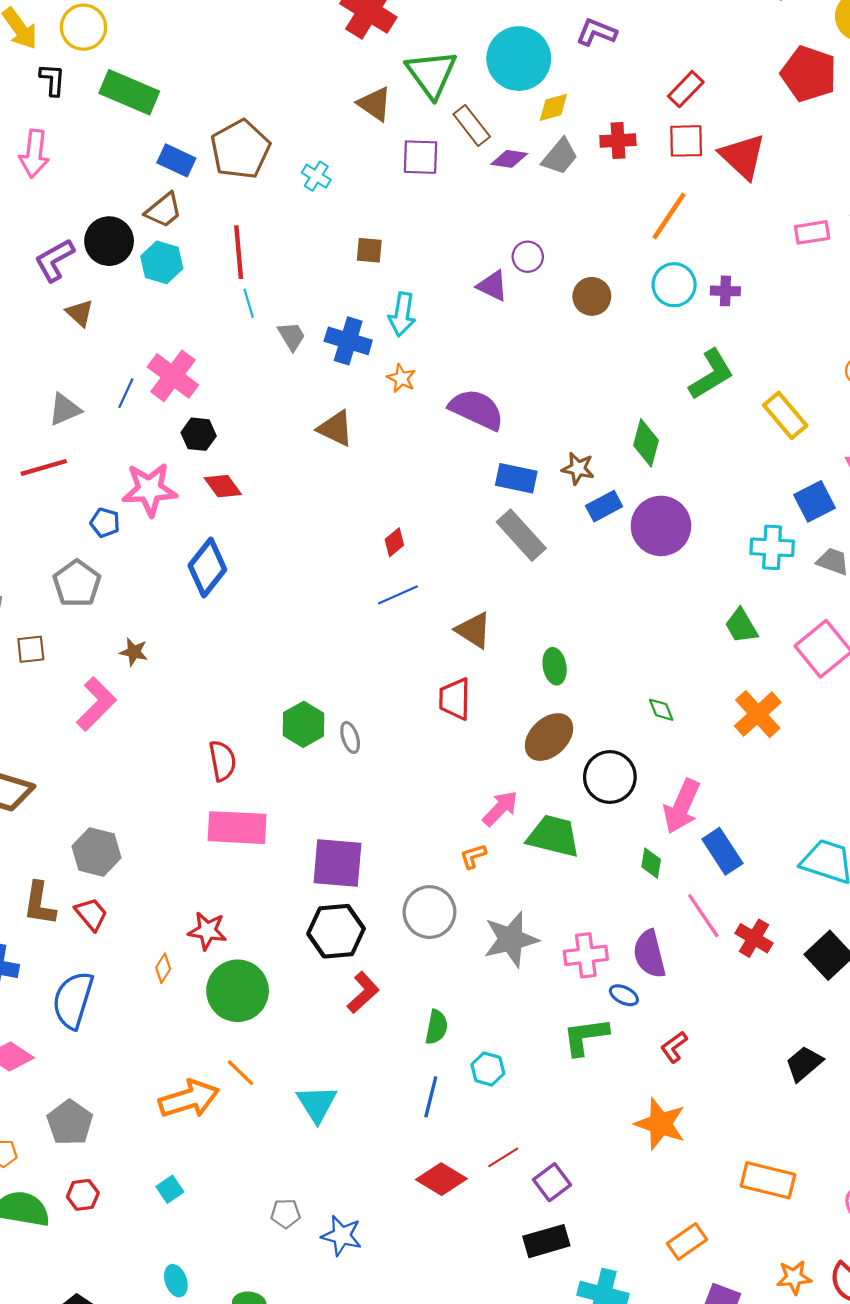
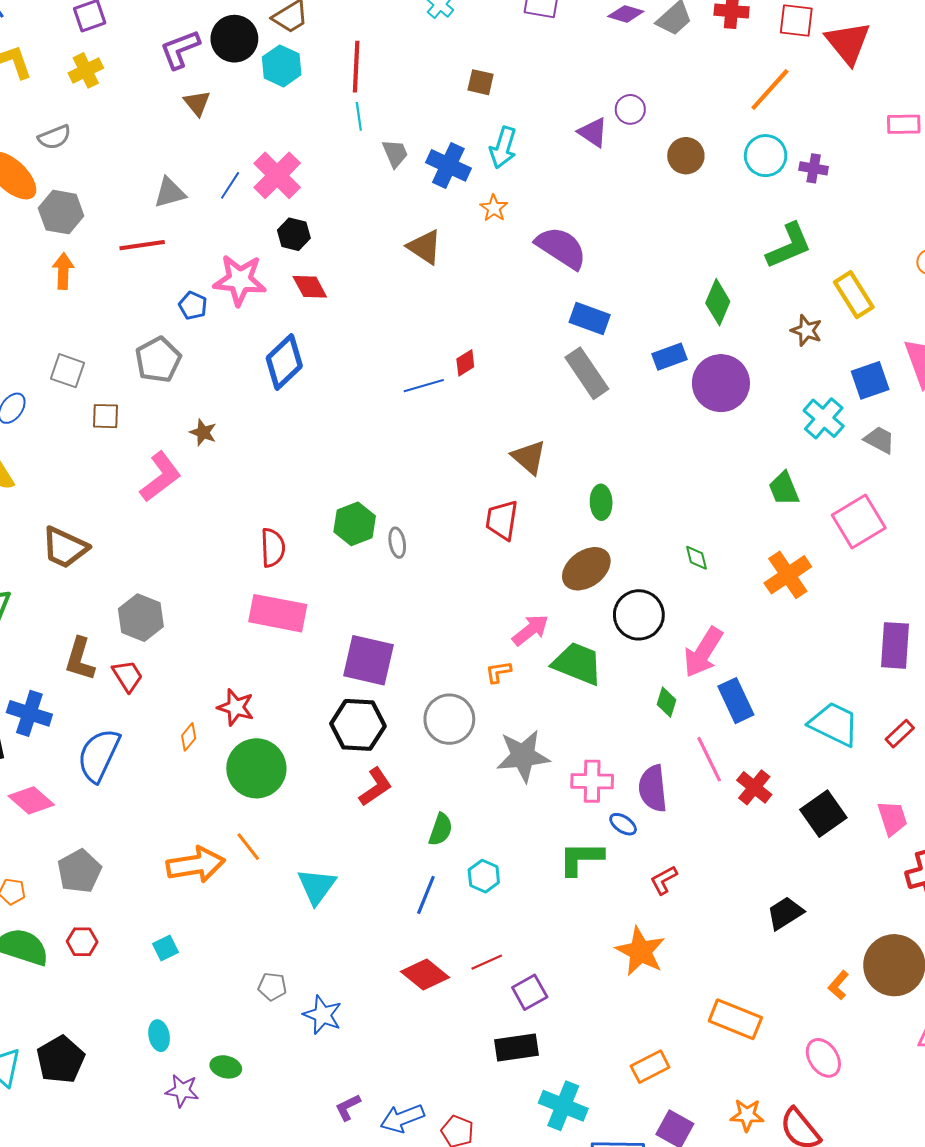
brown star: (578, 468) -> (806, 331), moved
cyan cross: (772, 547) -> (824, 418), turned 30
blue line: (398, 595) -> (424, 386), moved

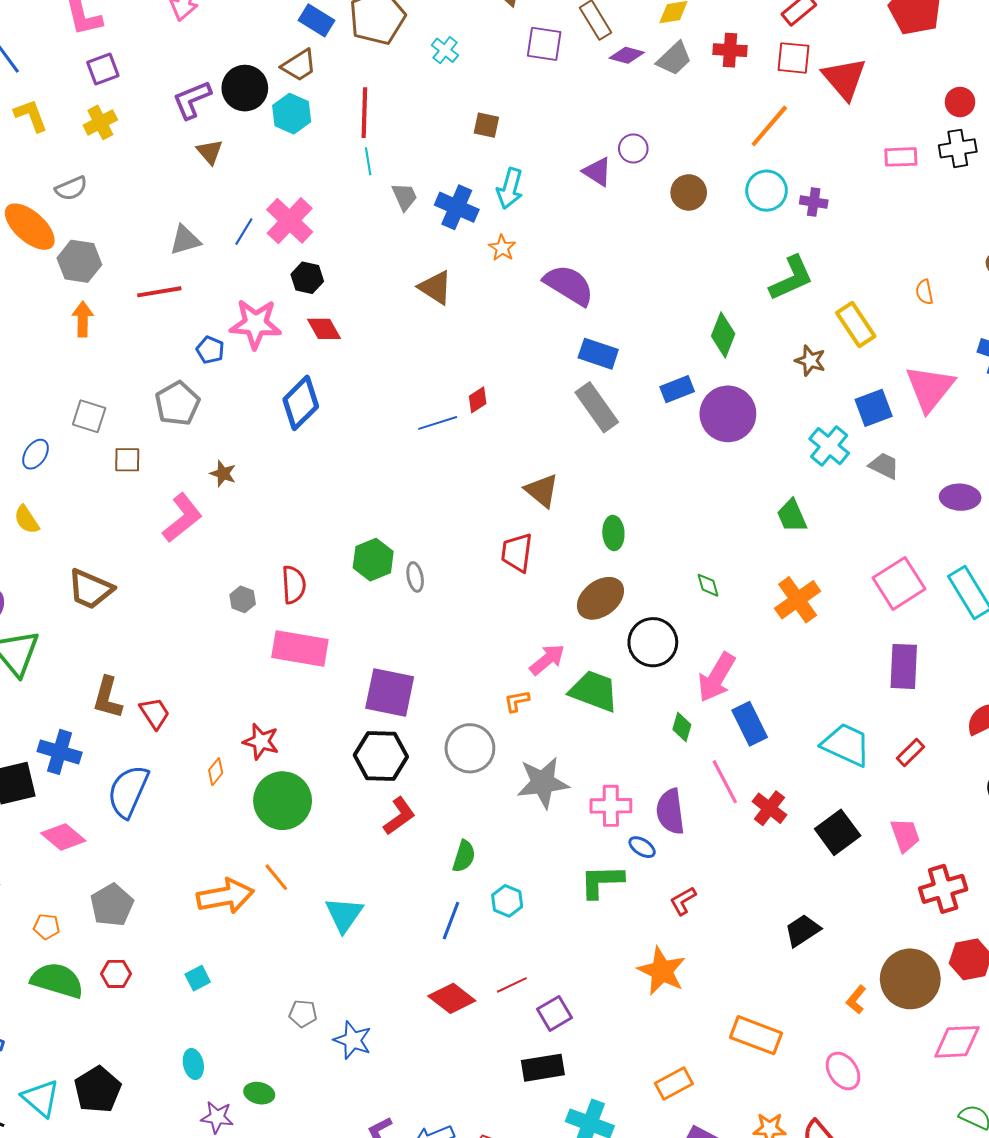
pink square: (859, 522) -> (899, 583), moved
gray hexagon: (141, 618) -> (243, 599), moved, size x0.6

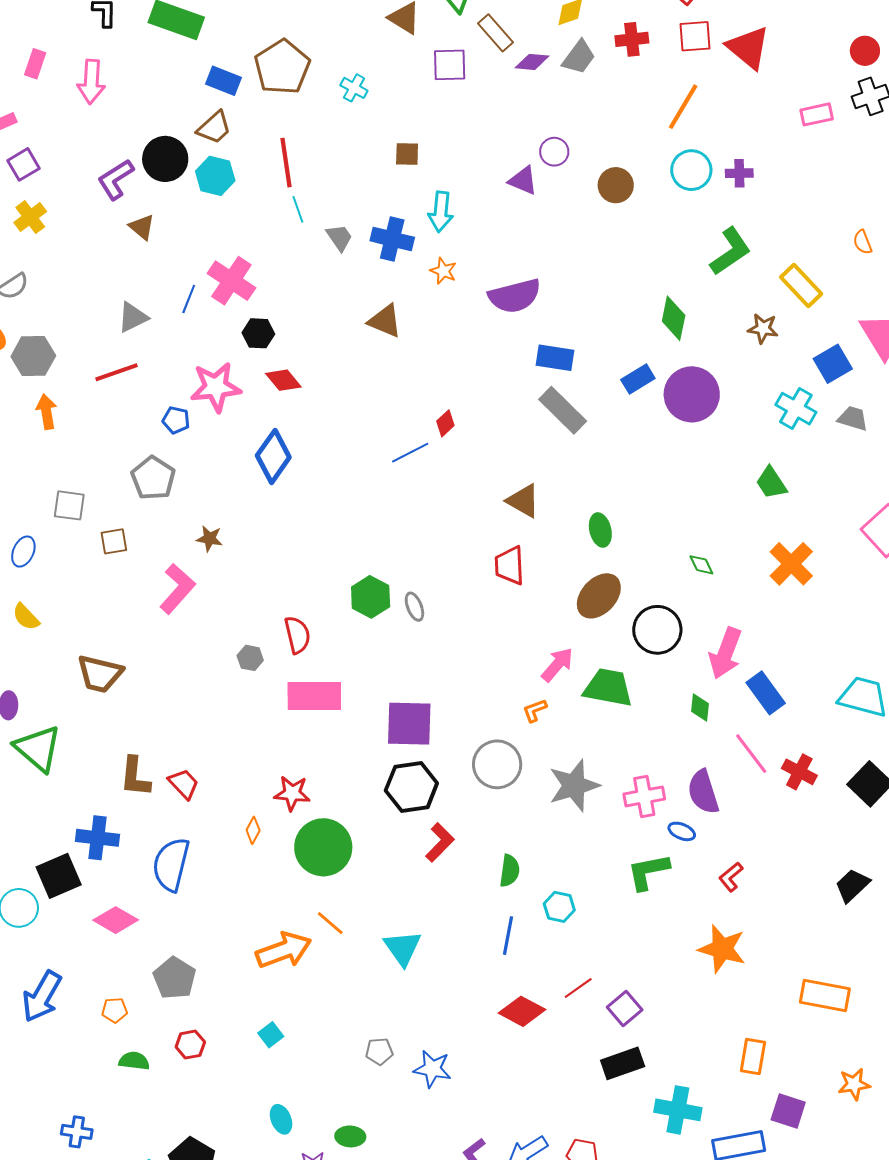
purple semicircle: (569, 285) -> (515, 296), turned 144
green semicircle: (57, 980) -> (134, 1061), size x0.6
orange rectangle: (674, 1083) -> (753, 1056), turned -42

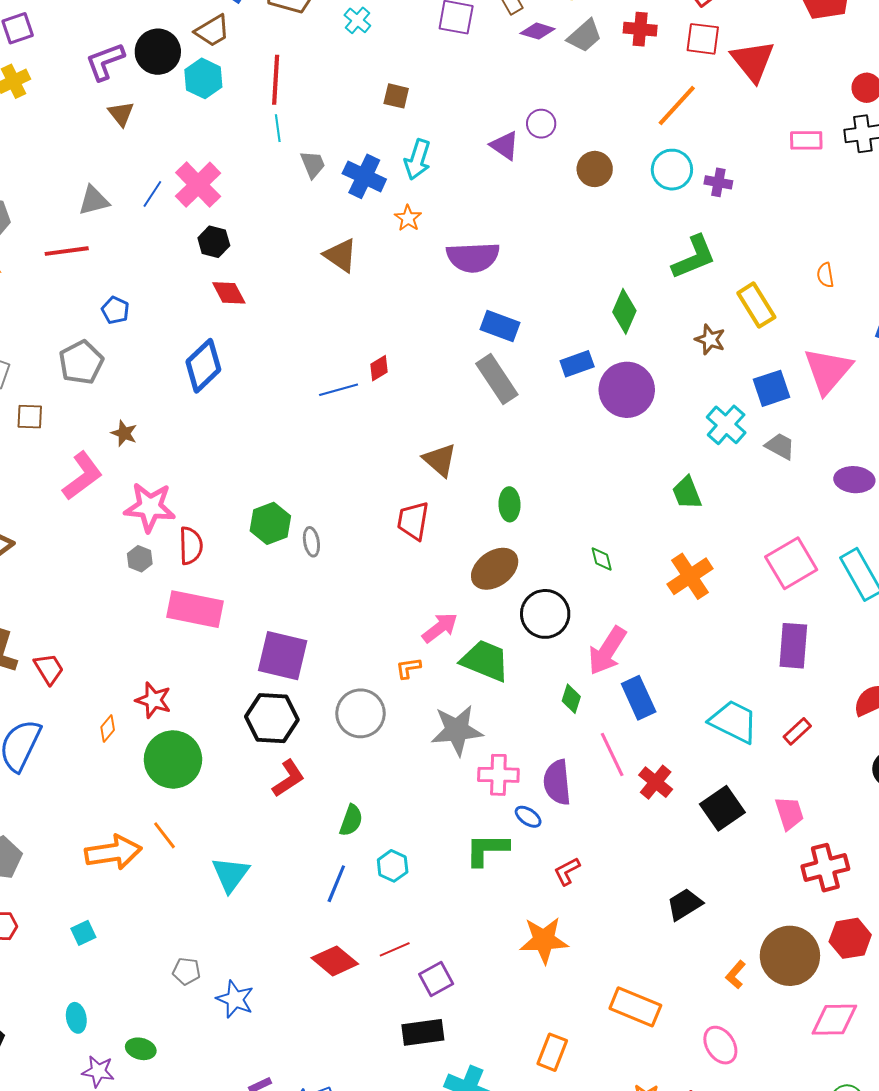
pink star: (216, 387) -> (150, 507), moved
gray star: (574, 785) -> (457, 730), moved
orange star: (722, 949) -> (544, 940), turned -30

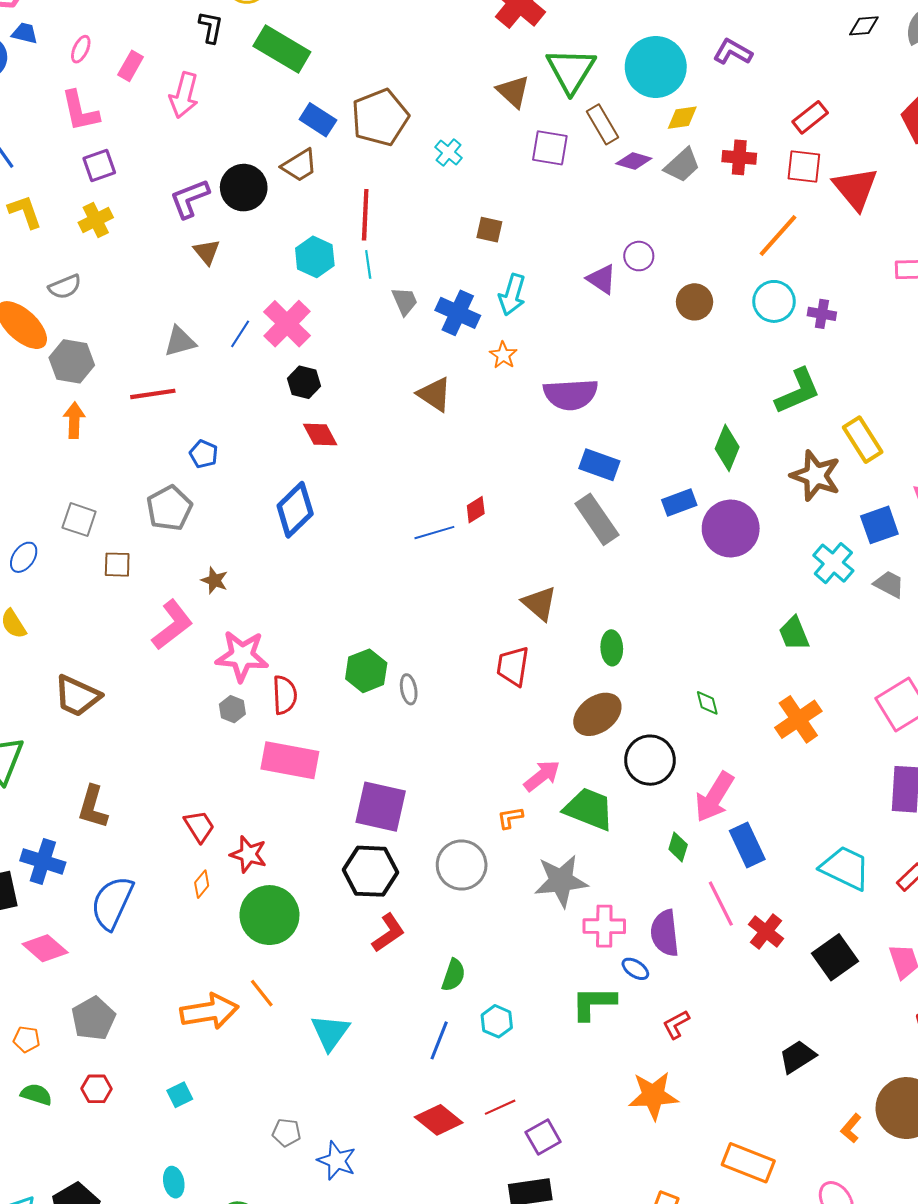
cyan hexagon: (203, 78) -> (315, 257), moved
brown star: (710, 340) -> (816, 476), size x1.6
red trapezoid: (49, 669) -> (199, 826), moved

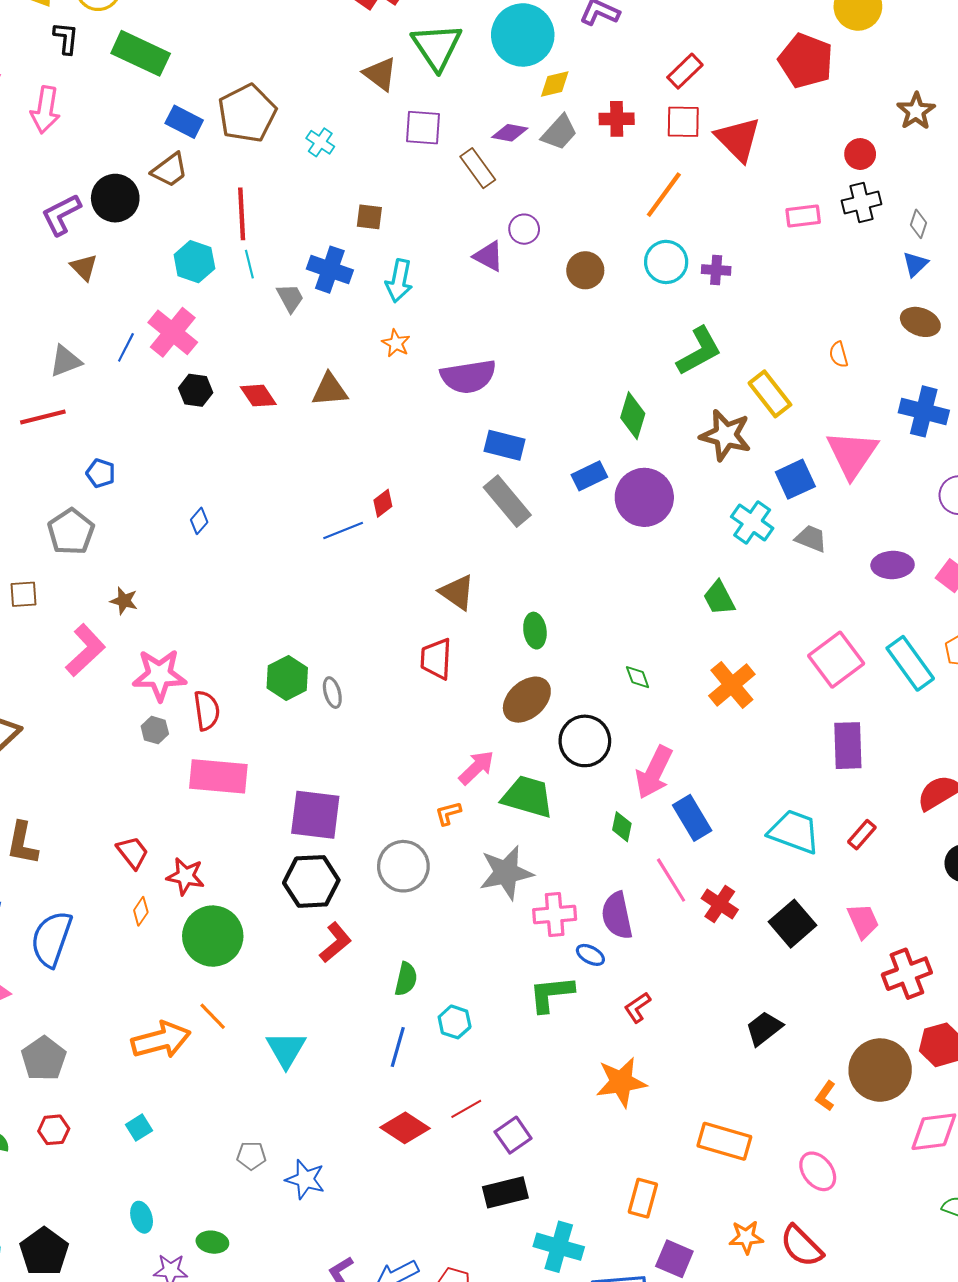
brown rectangle: (603, 124) -> (478, 168), moved
blue cross: (458, 313) -> (330, 270), moved
brown triangle: (434, 394) -> (330, 390), turned -33
red diamond: (320, 435) -> (258, 396), moved
blue diamond: (295, 510) -> (199, 521), size x0.5

